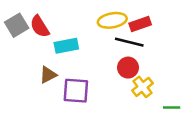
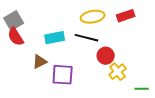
red rectangle: (140, 24) -> (126, 16), moved
red semicircle: (40, 26) -> (16, 37), moved
black line: (129, 42) -> (87, 38), moved

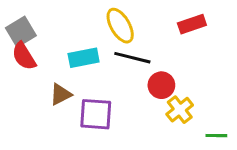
yellow ellipse: (93, 17) -> (120, 26), moved, turned 70

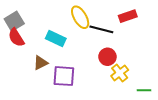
cyan rectangle: (84, 58) -> (56, 39), turned 36
black line: (132, 58) -> (101, 29), moved

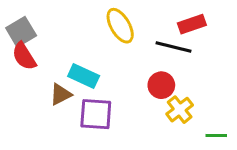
black line: (101, 29) -> (174, 47), moved
cyan rectangle: (56, 39) -> (84, 76), moved

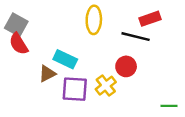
yellow ellipse: (120, 26) -> (94, 20), turned 32
gray square: (21, 32) -> (16, 25), turned -30
yellow cross: (180, 110) -> (106, 86), moved

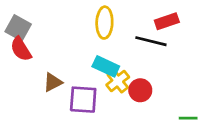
cyan rectangle: (65, 59) -> (106, 66), moved
red circle: (126, 66) -> (140, 90), moved
yellow cross: (106, 86) -> (118, 81), moved

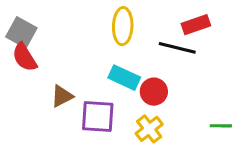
yellow cross: (118, 81) -> (149, 129), moved
red circle: (140, 90) -> (154, 92), moved
green line: (188, 118) -> (221, 126), moved

